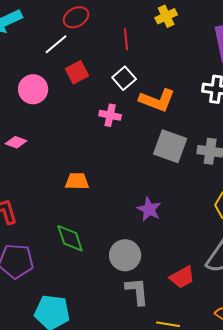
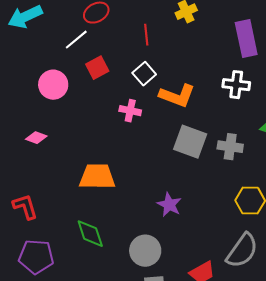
orange trapezoid: (77, 181) -> (97, 177), size x1.5

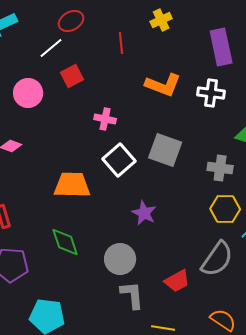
white square: (144, 74) -> (119, 160), moved, size x1.4
orange L-shape: (177, 96) -> (163, 85), moved
gray cross: (230, 147) -> (220, 168), moved

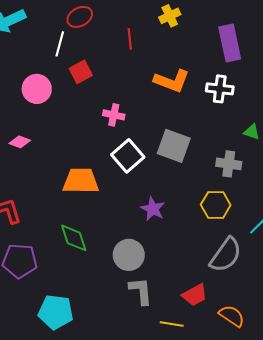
white line: (51, 48) -> (60, 44), turned -35
yellow hexagon: (225, 209) -> (216, 205), moved
red trapezoid: (177, 281) -> (195, 295), moved

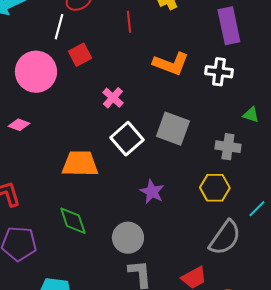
pink circle: (37, 89) -> (36, 72), size x1.4
pink cross: (114, 115) -> (113, 98), turned 30

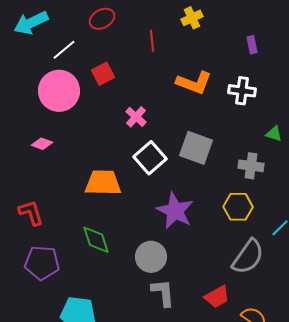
purple rectangle: (229, 26) -> (252, 45), size x0.5
white line: (59, 27) -> (64, 50), moved, turned 35
purple star: (152, 192) -> (175, 211), size x1.5

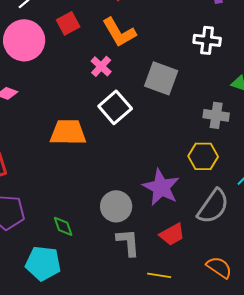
orange L-shape: (194, 83) -> (119, 32), moved, turned 39
gray square: (196, 148) -> (161, 78), moved
purple star: (175, 211) -> (161, 187), moved
green diamond: (96, 240) -> (63, 226), moved, size x0.7
red trapezoid: (217, 297) -> (172, 234), moved

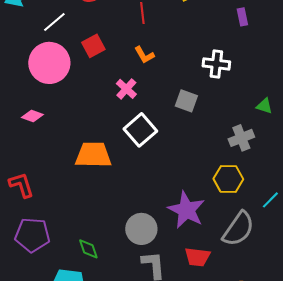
orange L-shape: (119, 32) -> (144, 55), size x0.6
white cross: (207, 40) -> (216, 64), moved
gray square: (161, 78) -> (186, 101), size x0.7
gray cross: (216, 115) -> (241, 138), turned -30
red trapezoid: (172, 234) -> (197, 257), turned 36

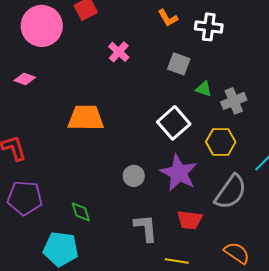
orange L-shape: (144, 55) -> (168, 18), moved
green triangle: (264, 106) -> (204, 89), moved
white square: (140, 130) -> (174, 123), moved
gray circle: (141, 229) -> (134, 176), moved, size x0.7

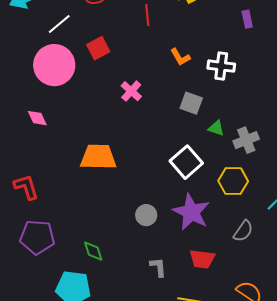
pink diamond: (25, 79) -> (37, 118), turned 45
gray semicircle: (231, 192) -> (243, 231), size x0.6
gray L-shape: (146, 228) -> (158, 267), size x0.7

